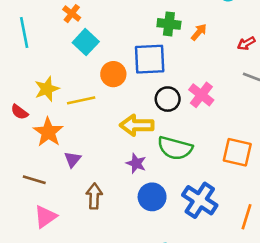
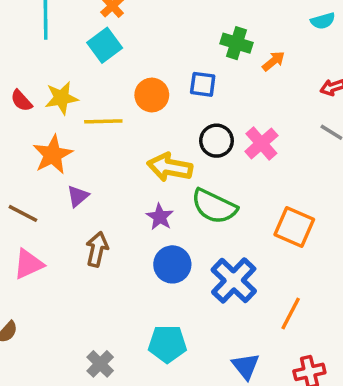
cyan square: (86, 42) -> (105, 45), moved
blue square: (150, 59) -> (203, 84), size x0.6
red semicircle: (19, 112) -> (21, 101), moved

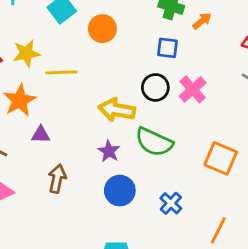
blue square: (203, 84) -> (168, 48), moved
orange circle: (152, 95) -> (102, 29), moved
purple triangle: (78, 196) -> (41, 135), turned 42
blue cross: (234, 280) -> (171, 203), size x0.6

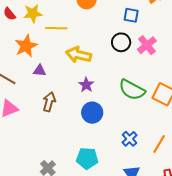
yellow arrow: (117, 110) -> (78, 55), moved
green semicircle: (154, 142) -> (132, 90), moved
blue cross: (171, 203) -> (130, 139), moved

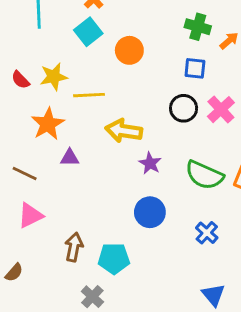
purple star: (86, 85) -> (150, 163), moved
brown arrow: (49, 102) -> (74, 247), moved
blue cross: (130, 139) -> (207, 233), moved
cyan pentagon: (87, 158) -> (114, 258), moved

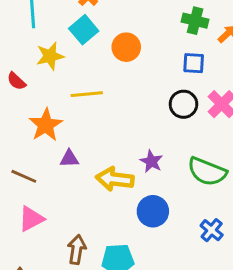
yellow star: (54, 77) -> (50, 56), moved
yellow arrow: (124, 131) -> (115, 179), moved

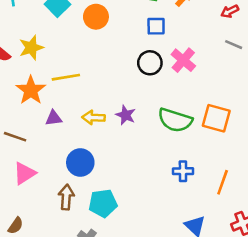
yellow star: (50, 56) -> (31, 48), moved
yellow line: (87, 94) -> (66, 77), moved
yellow arrow: (115, 179) -> (94, 118), moved, size x0.7
blue circle: (153, 211) -> (80, 162), moved
blue cross: (212, 230) -> (183, 171), turned -36

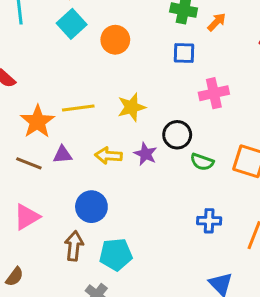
yellow star: (31, 48) -> (132, 107), moved
pink cross: (183, 60) -> (214, 93), turned 35
black circle: (150, 63) -> (177, 135), moved
green semicircle: (175, 120) -> (202, 162), size x0.6
brown line: (15, 137) -> (29, 163), moved

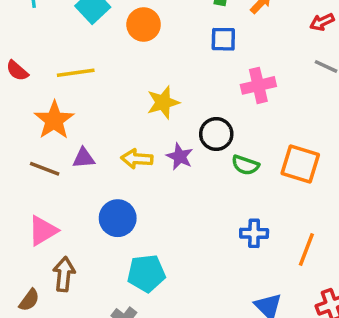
yellow line: (78, 108) -> (76, 73), moved
brown arrow: (74, 246) -> (64, 274), moved

